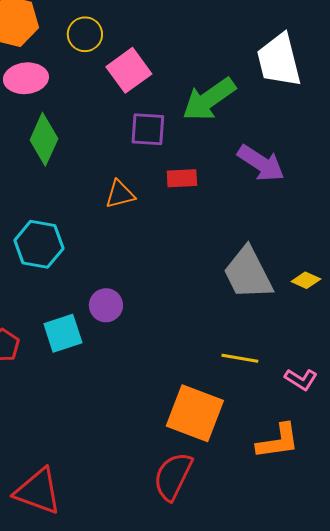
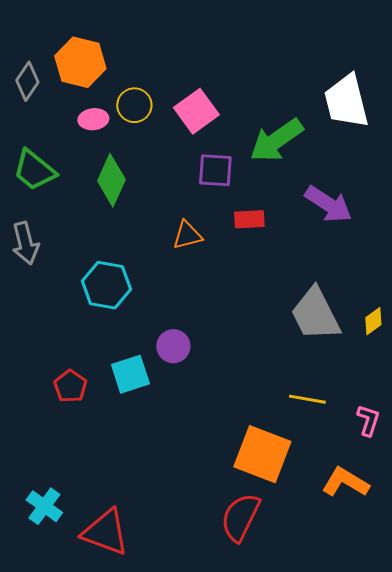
yellow circle: (85, 34) -> (134, 105), moved
pink ellipse: (26, 78) -> (93, 119), size x0.7
yellow diamond: (306, 280) -> (373, 321), turned -60
pink L-shape: (301, 379) -> (368, 420), turned -104
orange L-shape: (278, 441) -> (345, 482), turned -141

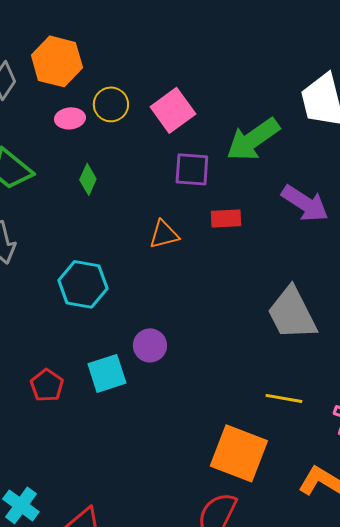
green diamond: (111, 180) -> (88, 179), size x0.6

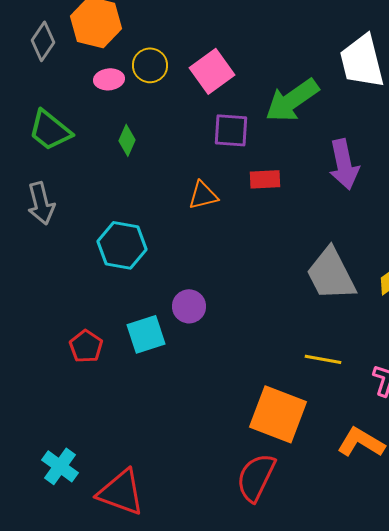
purple arrow: (305, 203) -> (344, 164), turned 45

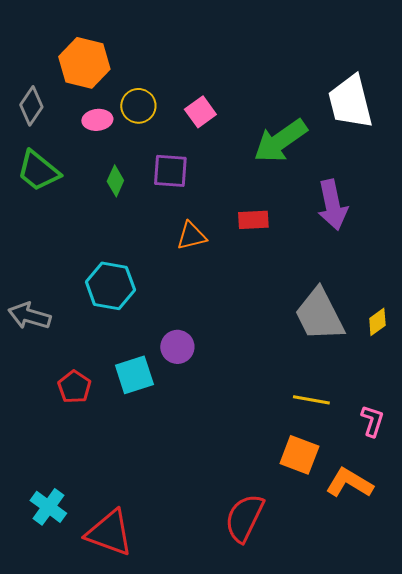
gray diamond: (43, 41) -> (31, 106), moved
pink square: (212, 71) -> (200, 112), size x0.7
purple square: (231, 130) -> (170, 171), moved
gray arrow: (41, 203) -> (29, 316), moved, turned 120
orange square: (278, 414) -> (299, 455), moved, size x0.7

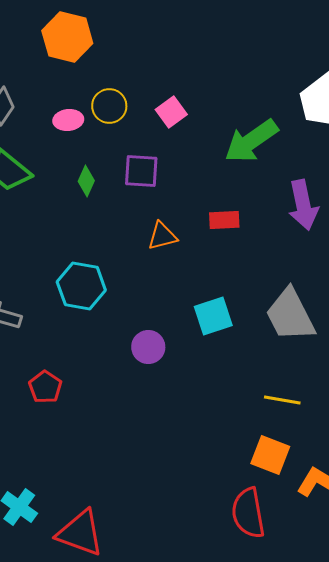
orange hexagon: (84, 63) -> (67, 37), moved
cyan square: (134, 375) -> (213, 316), moved
red semicircle: (244, 518) -> (248, 513), moved, turned -36

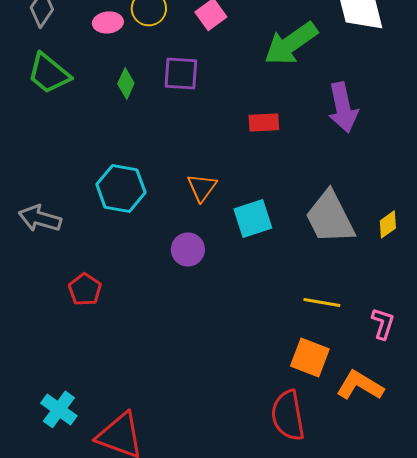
orange triangle: (162, 236) -> (202, 187), moved, turned -40

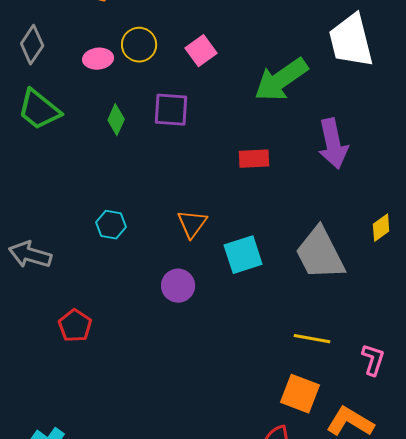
cyan hexagon: (121, 188) -> (111, 225), size x0.6
yellow diamond: (388, 224) -> (381, 228), moved

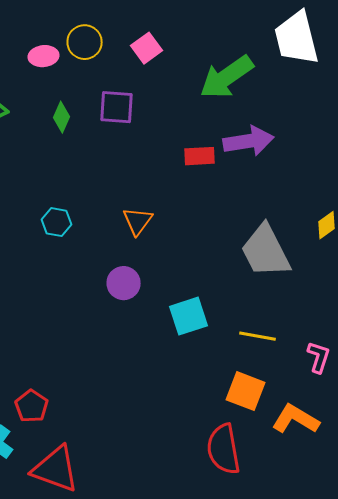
purple arrow: (333, 144) -> (249, 141), moved, turned -87
cyan square: (243, 255) -> (189, 316), moved
red pentagon: (75, 326) -> (32, 406), moved

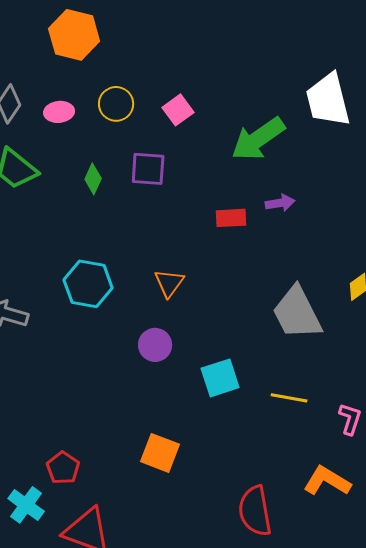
pink ellipse: (44, 56) -> (59, 112), moved
purple arrow: (249, 141) -> (280, 203), size x0.6
cyan hexagon: (57, 222) -> (88, 284), size x1.6
orange square: (246, 391) -> (160, 453), moved

